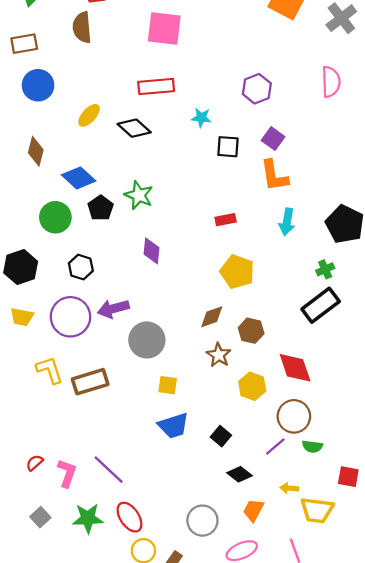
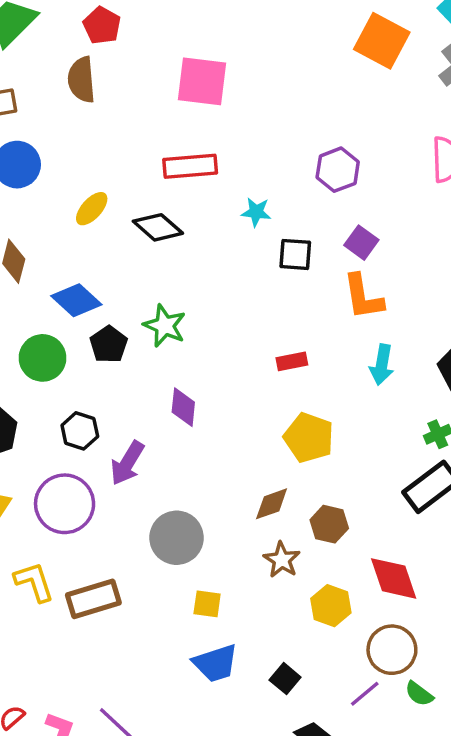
purple arrow: (113, 309) -> (127, 463), moved, turned -44
green semicircle: (312, 446) -> (419, 694), turned 30

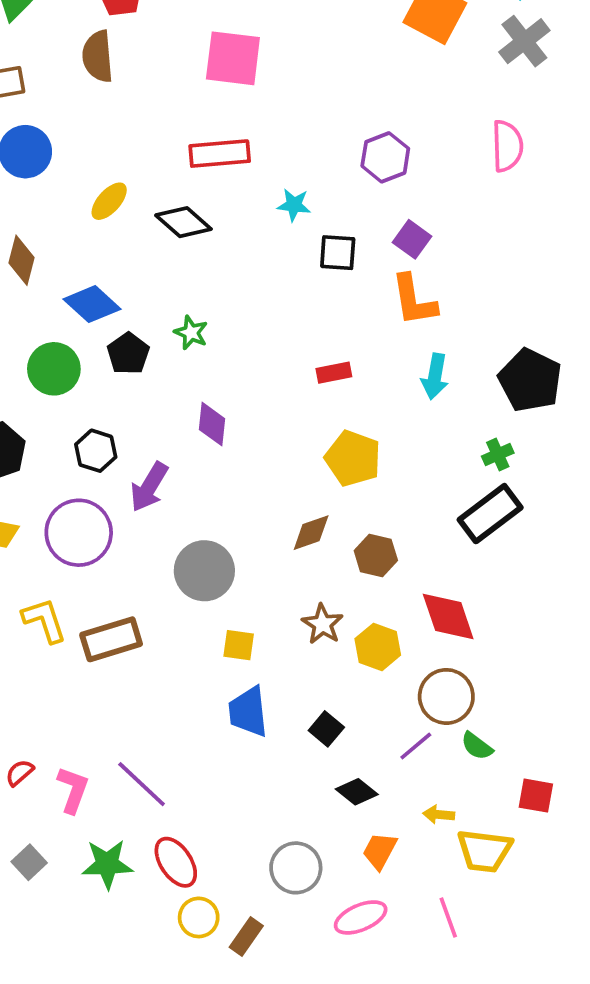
green star: (165, 326) -> (191, 333), size x0.7
brown star: (282, 560) -> (322, 624), moved
blue trapezoid: (216, 663) -> (248, 712), turned 102

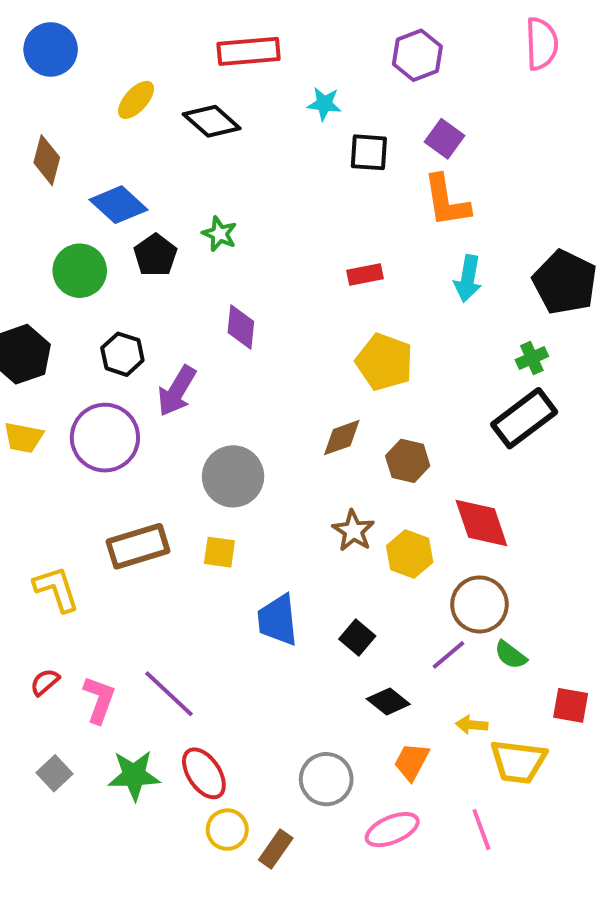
yellow L-shape: (44, 620) -> (56, 589), moved
yellow square: (239, 645) -> (219, 552), moved

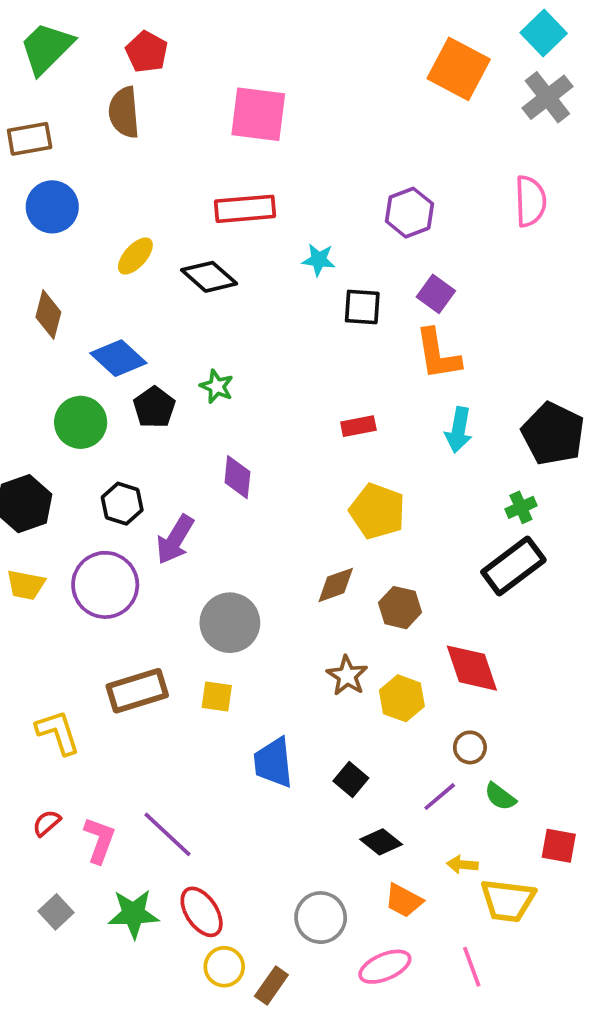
brown circle: (479, 604) -> (470, 747), size x0.6
orange trapezoid: (412, 762) -> (404, 901), turned -90

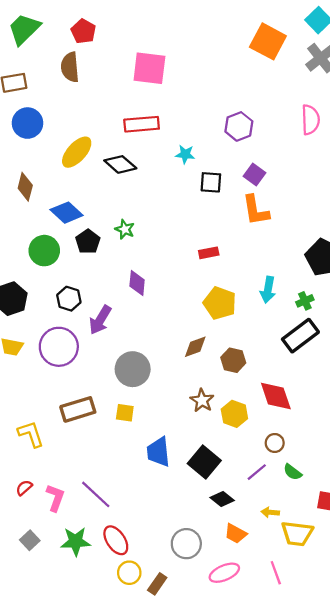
yellow ellipse: (135, 256) -> (77, 152), size x1.4
cyan arrow: (459, 430) -> (268, 290), moved
black square: (351, 780) -> (204, 462), size x1.6

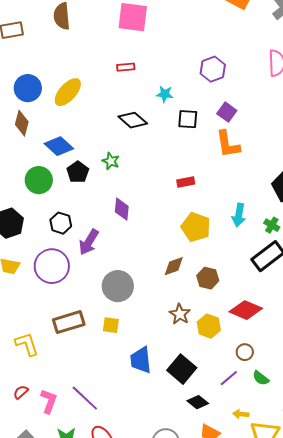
blue circle: (27, 123) -> (28, 88), moved
red rectangle: (142, 124) -> (126, 67), size x0.6
black diamond: (120, 164) -> (133, 120), moved
green cross: (305, 301) -> (272, 225), turned -35
red diamond: (276, 396) -> (246, 310), turned -48

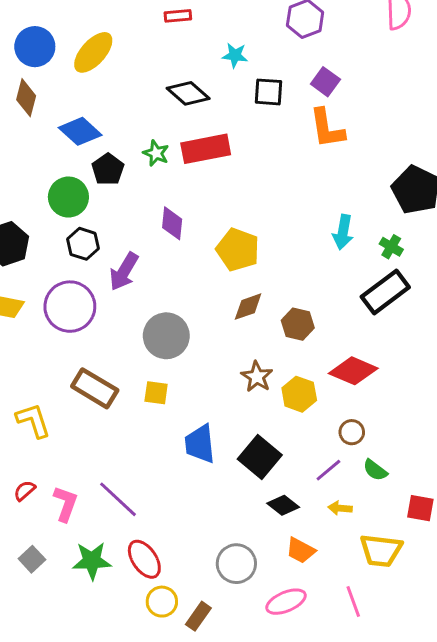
green circle: (39, 180) -> (68, 197), moved
red rectangle: (186, 182) -> (206, 149), moved, size x1.8
yellow pentagon: (196, 227) -> (238, 250), moved
brown rectangle: (69, 322) -> (95, 388), turned 48
yellow arrow: (241, 414) -> (340, 508), moved

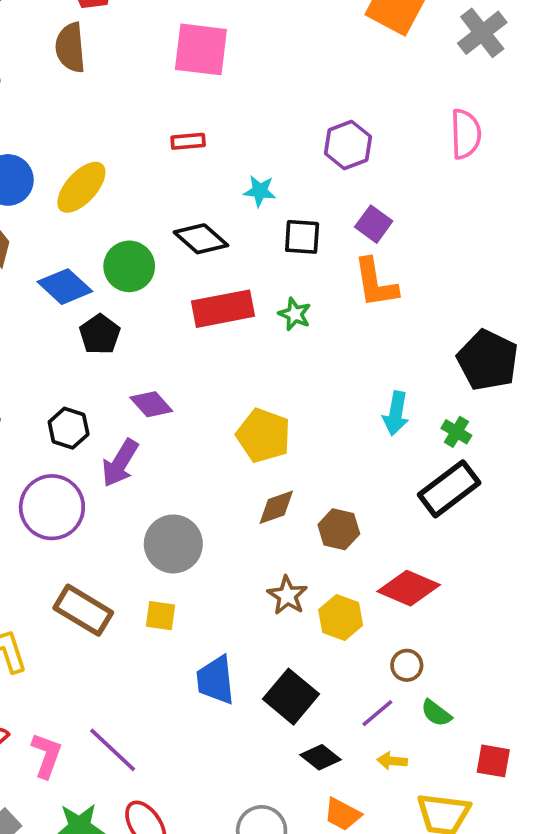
green star: (156, 153) -> (295, 314), moved
green circle: (68, 197) -> (129, 266), moved
purple diamond: (172, 223) -> (151, 404), moved, turned -48

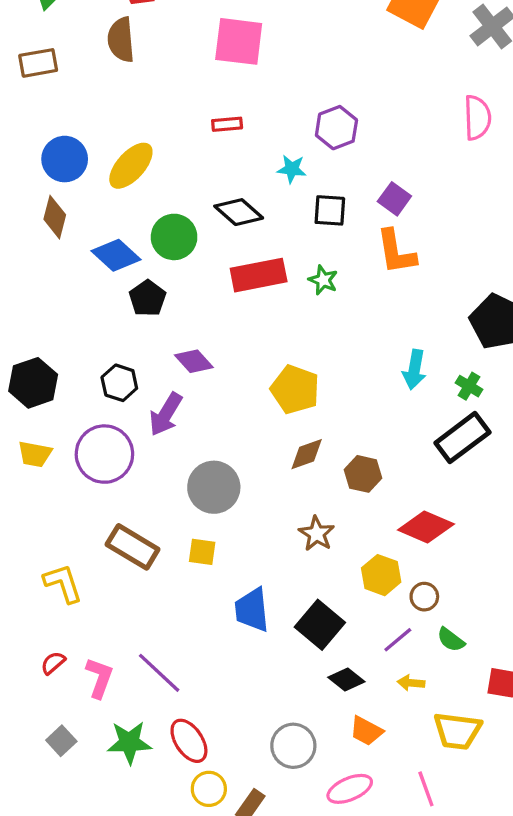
purple hexagon: (348, 145) -> (336, 128), moved
yellow hexagon: (341, 618) -> (381, 575), moved

